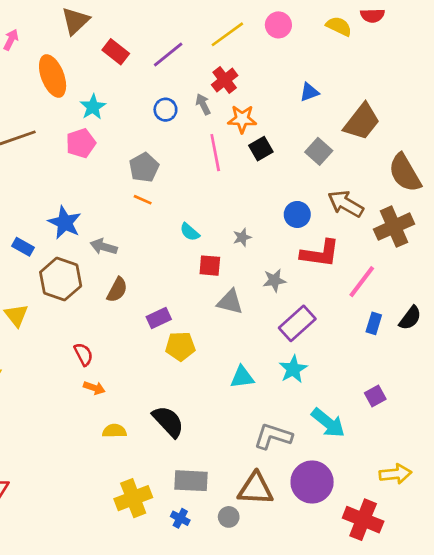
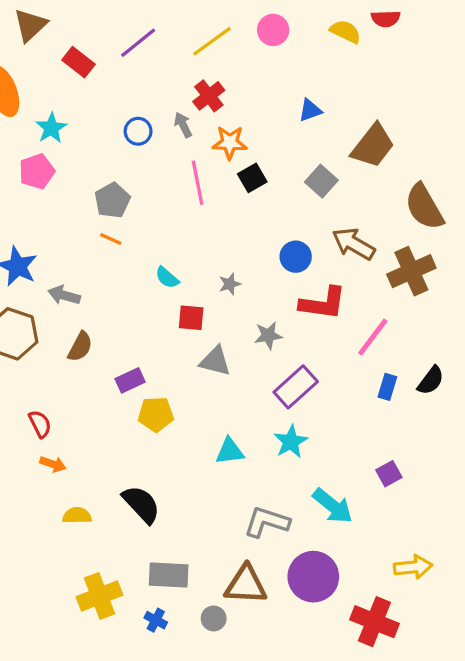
purple line: (168, 55) -> (138, 43), moved

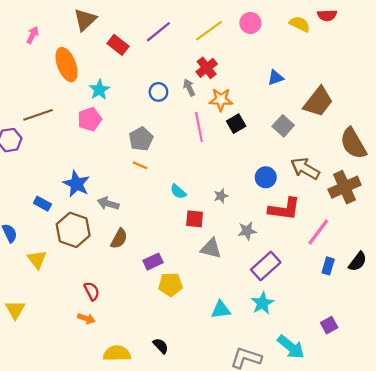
orange arrow: (53, 464) -> (86, 318), moved
black semicircle: (141, 504) -> (161, 346), size x0.6
yellow semicircle: (77, 516) -> (117, 353), size x1.4

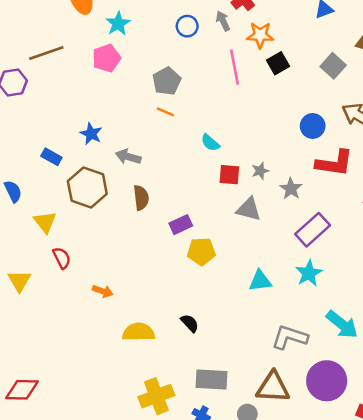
blue star: (76, 184) -> (91, 134), size x0.7
gray star: (221, 196) -> (260, 171), moved
gray star: (247, 231) -> (291, 189), turned -30
brown semicircle: (119, 239) -> (141, 198), turned -35
red semicircle: (92, 291) -> (62, 258), moved

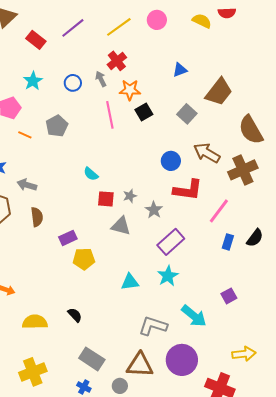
cyan star: (118, 24) -> (33, 81), moved
orange line: (165, 112) -> (25, 135), moved
gray rectangle: (211, 379) -> (92, 359), turned 30
yellow cross: (156, 396) -> (33, 372), moved

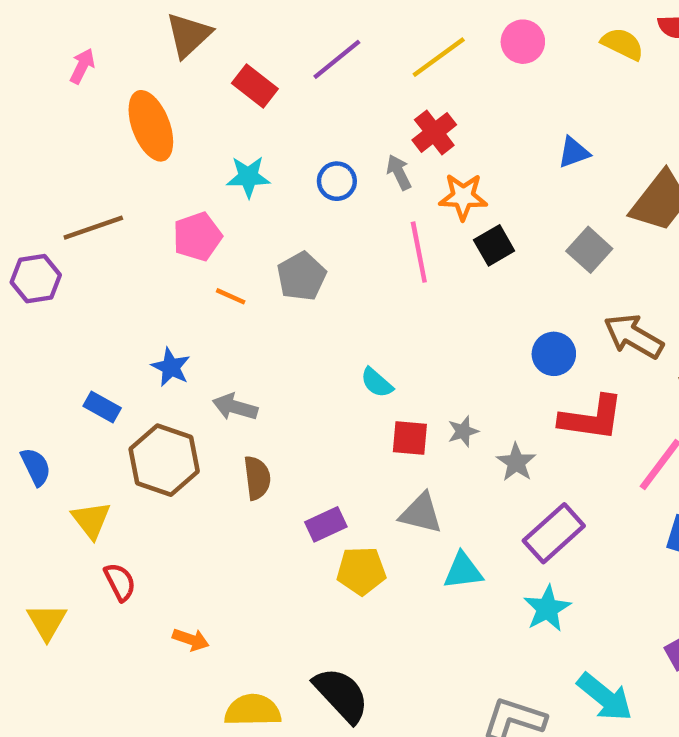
cyan star: (33, 81) -> (248, 177), turned 30
gray triangle: (121, 226) -> (421, 513), moved
cyan triangle: (130, 282) -> (463, 571), moved
black semicircle: (75, 315) -> (341, 695), size x1.8

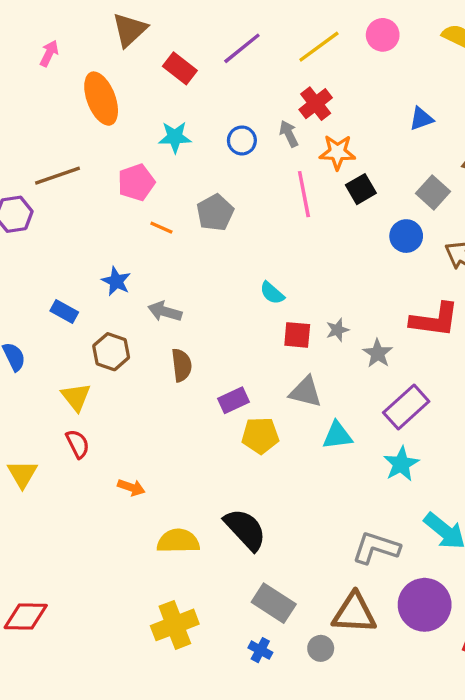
blue circle: (554, 354) -> (406, 236), moved
brown hexagon: (164, 460) -> (111, 352), size x0.7
yellow triangle: (91, 520) -> (76, 397), moved

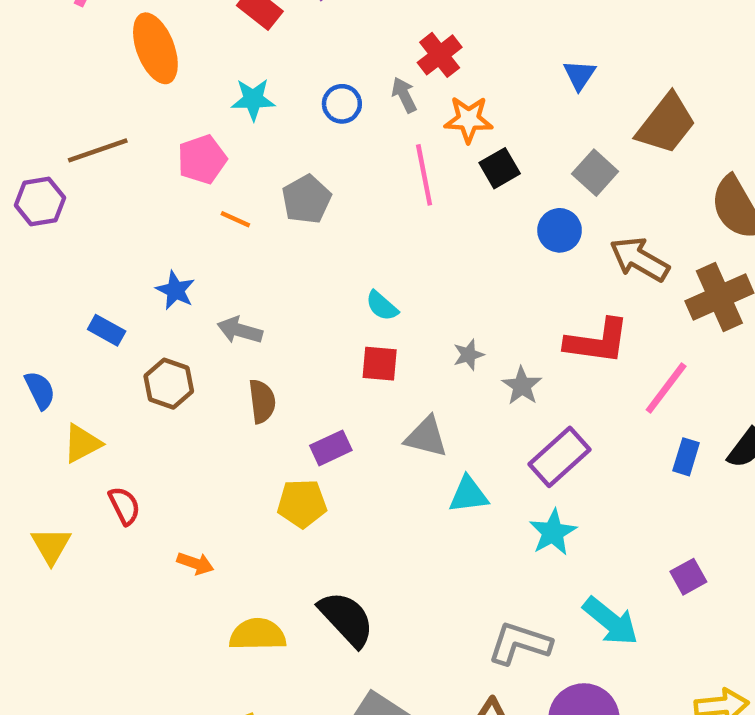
blue triangle: (421, 119) -> (580, 75), turned -36
red square: (297, 335) -> (380, 364), moved
yellow triangle: (76, 397) -> (82, 444), moved, turned 40
yellow pentagon: (260, 435) -> (302, 503), moved

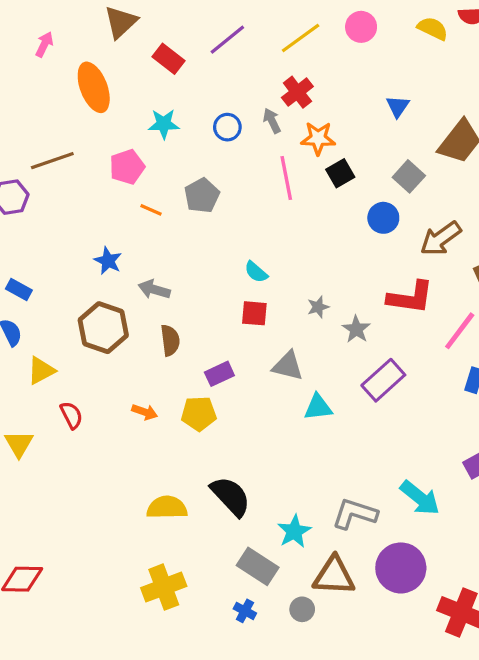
brown arrow: (639, 259) -> (441, 239), turned -66
blue rectangle: (107, 330) -> (19, 289), moved
brown hexagon: (169, 384) -> (103, 328), size x1.4
cyan star: (553, 532) -> (294, 531), moved
orange arrow: (195, 563) -> (145, 412), moved

